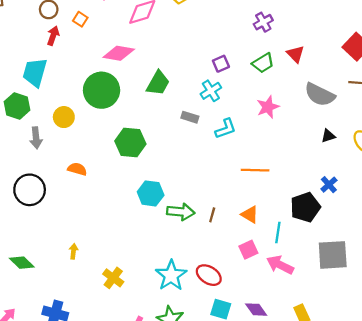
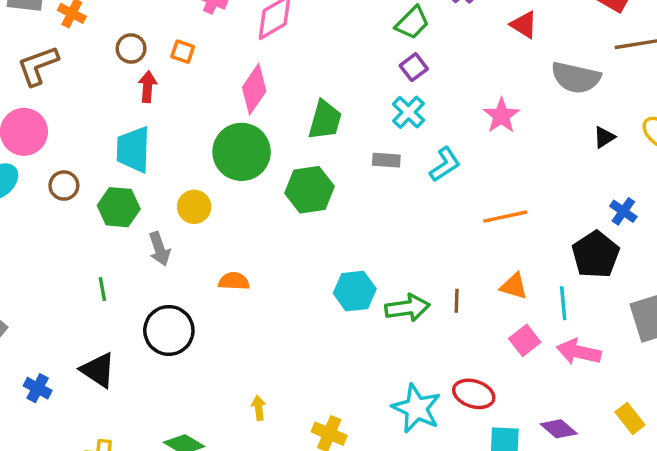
pink diamond: (119, 53) -> (254, 89), turned -52
green trapezoid: (263, 63) -> (412, 23), moved
green hexagon: (130, 143) -> (310, 190), moved

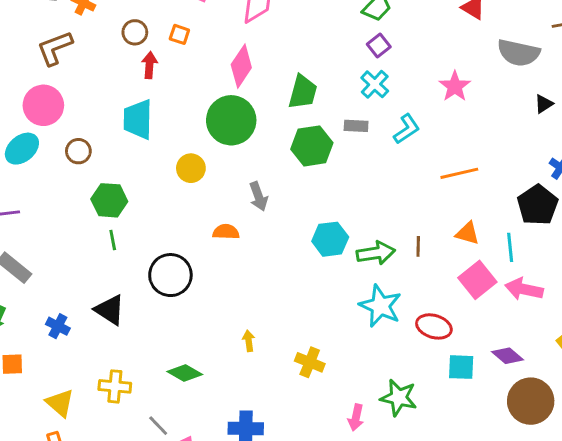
green hexagon: (310, 190) -> (312, 146), moved
green hexagon: (119, 207) -> (109, 200), moved
gray arrow: (159, 249) -> (258, 196), moved
pink square: (525, 340) -> (477, 280), size x1.4
cyan star: (417, 408) -> (380, 306), moved

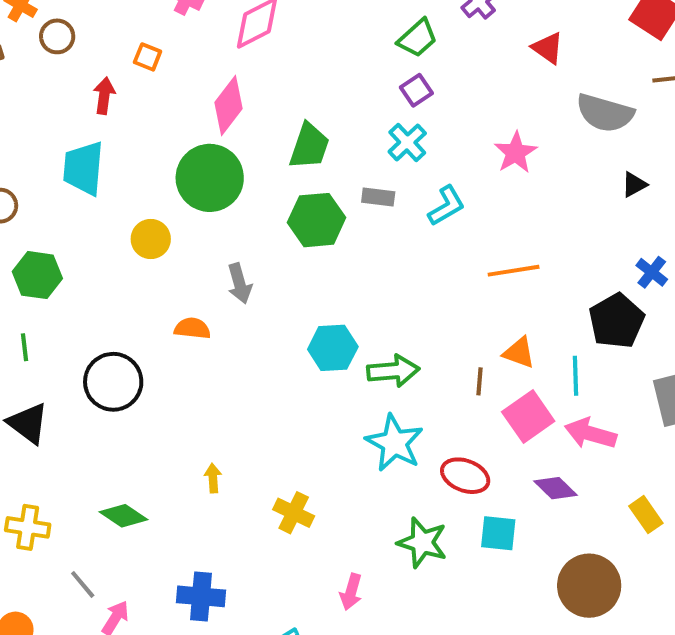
brown circle: (135, 32) -> (57, 36), moved
green line: (113, 240) -> (25, 347), moved
brown line: (418, 246) -> (479, 381), moved
purple diamond: (508, 356) -> (555, 488), moved
green star: (399, 398) -> (422, 543), moved

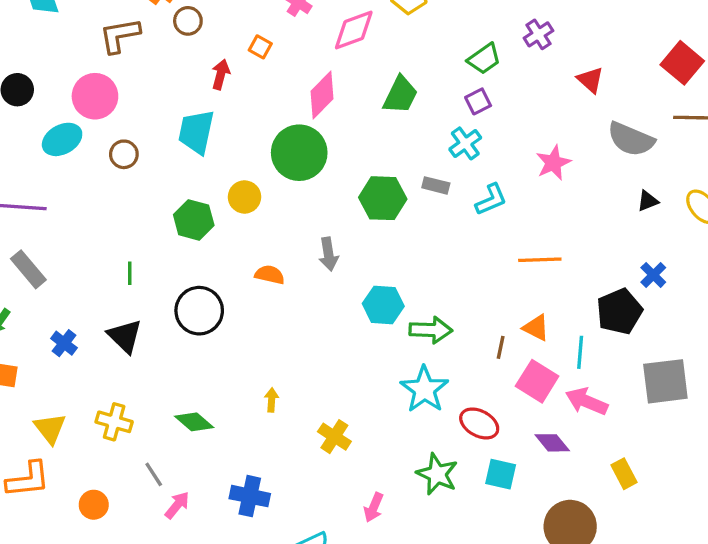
green trapezoid: (309, 146) -> (400, 95), moved
green hexagon: (37, 275) -> (194, 220), moved
gray arrow: (240, 283) -> (329, 254), moved
pink square: (528, 417) -> (537, 381), turned -30

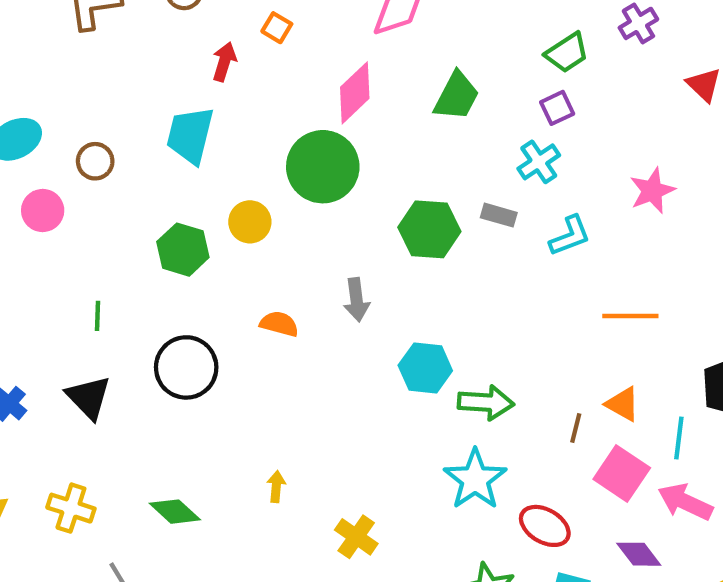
pink circle: (95, 96) -> (43, 210), moved, size x0.7

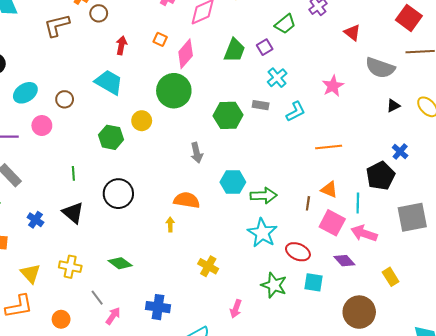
orange square: (277, 28) -> (160, 39), moved
purple square: (557, 108) -> (265, 47), moved
cyan trapezoid: (190, 135) -> (109, 82), turned 112
orange semicircle: (279, 324) -> (187, 200), moved, size x1.4
yellow arrow: (276, 487) -> (170, 224), moved

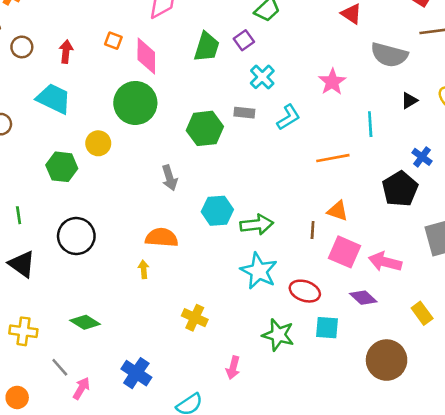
brown circle: (99, 13) -> (22, 47), moved
pink diamond: (186, 54) -> (146, 56), turned -36
cyan line: (358, 203) -> (370, 124), moved
blue cross: (158, 307) -> (136, 373), turned 30

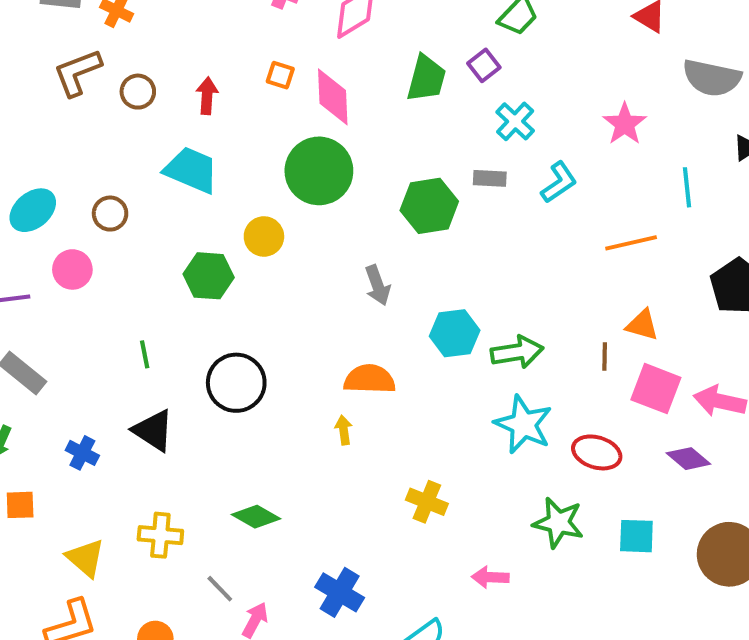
cyan square: (327, 328) -> (636, 536), moved
pink arrow: (233, 368) -> (490, 577), turned 80

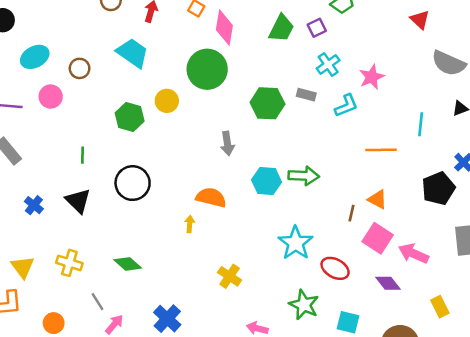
pink star: (625, 124) -> (372, 77), moved
green arrow: (517, 352) -> (304, 176), moved

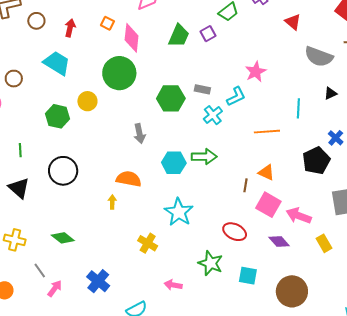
cyan cross: (328, 64) -> (213, 115), moved
cyan star: (296, 243) -> (179, 212), moved
yellow rectangle: (440, 307) -> (324, 243), moved

